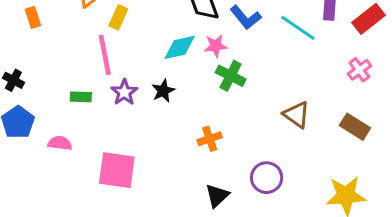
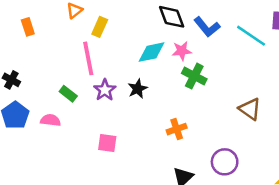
green rectangle: (81, 97) -> (68, 94), turned 36
pink semicircle: (60, 143) -> (50, 120), moved
pink square: (117, 170) -> (107, 143), moved, size x0.6

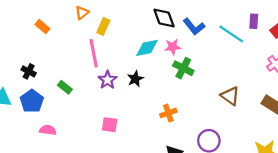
orange rectangle: (28, 27) -> (42, 27), turned -32
green rectangle: (68, 94) -> (65, 87), moved
pink semicircle: (50, 120) -> (48, 130), moved

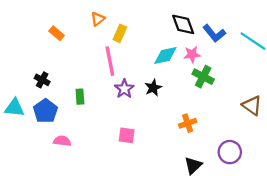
green rectangle: (65, 87) -> (80, 97), turned 48

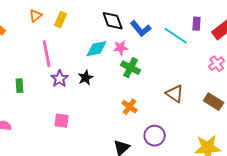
yellow rectangle: (120, 33) -> (61, 20), moved
orange cross: (188, 123) -> (130, 107), moved, turned -35

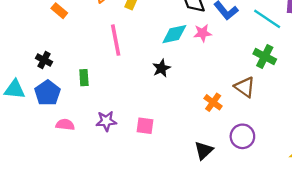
green cross: (131, 68) -> (265, 56), moved
purple star: (60, 79) -> (106, 121), moved, turned 30
brown triangle: (175, 94) -> (245, 87), moved
pink square: (62, 121) -> (145, 126), moved

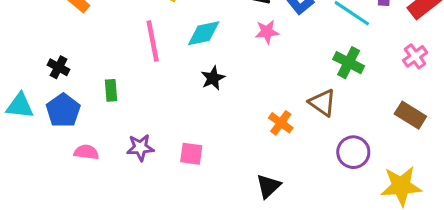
cyan diamond: (174, 34) -> (204, 33), moved
purple circle: (242, 136) -> (353, 152), moved

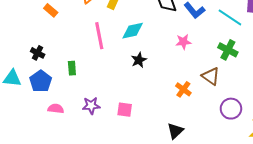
pink star: (267, 32) -> (183, 42), moved

